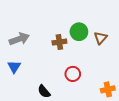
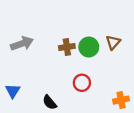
green circle: (79, 32) -> (89, 47), moved
blue triangle: (14, 67) -> (13, 91), moved

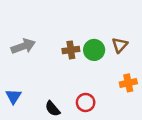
red circle: (82, 83) -> (86, 102), moved
orange cross: (121, 100) -> (128, 83), moved

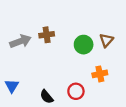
brown cross: (71, 50) -> (47, 35), moved
orange cross: (128, 83) -> (100, 74), moved

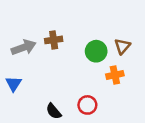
orange cross: (100, 74) -> (115, 75), moved
blue triangle: (12, 86) -> (14, 84), moved

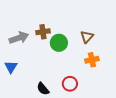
brown triangle: (122, 46) -> (87, 37), moved
green circle: (96, 51) -> (59, 43), moved

